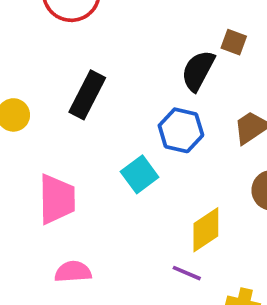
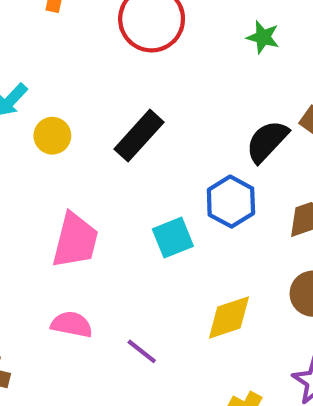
purple line: (187, 273) -> (142, 351), moved

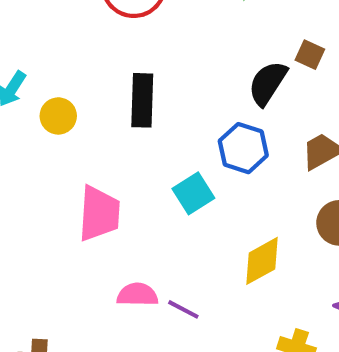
black rectangle: (139, 136) -> (142, 100), turned -30
pink semicircle: (72, 324) -> (137, 295), moved

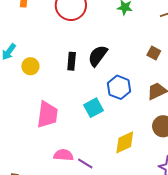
brown square: (310, 55) -> (154, 53), moved
black semicircle: (268, 83) -> (98, 56), moved
black rectangle: (142, 100) -> (72, 61), size x0.7

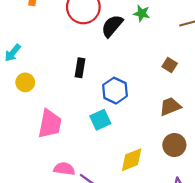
black semicircle: (98, 56) -> (112, 26), moved
yellow circle: (30, 66) -> (25, 82), moved
blue hexagon: (119, 87) -> (115, 91), moved

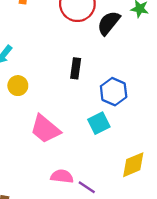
pink trapezoid: (50, 124) -> (45, 129), turned 120

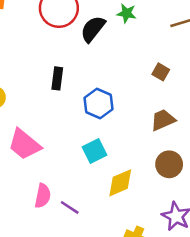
cyan square: (99, 123) -> (94, 151), moved
pink semicircle: (62, 176) -> (43, 196), turned 95

